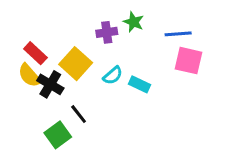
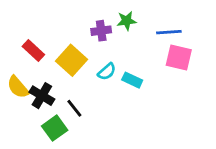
green star: (134, 22) -> (127, 21), turned -30
yellow semicircle: (30, 75) -> (18, 87), moved
black cross: (50, 84) -> (42, 96), moved

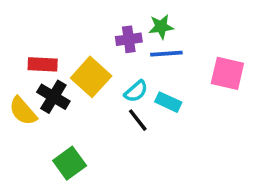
blue line: (169, 32) -> (166, 54), moved
red rectangle: (33, 50) -> (43, 64), turned -40
black cross: (42, 96) -> (53, 97), moved
black line: (74, 108) -> (138, 120), moved

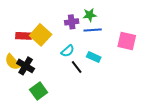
yellow square: (91, 77) -> (41, 35), moved
cyan semicircle: (136, 91) -> (68, 51), moved
black cross: (53, 97) -> (26, 66), moved

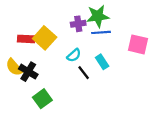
green star: (90, 15) -> (98, 16), size x1.5
cyan rectangle: (94, 57) -> (102, 62), turned 32

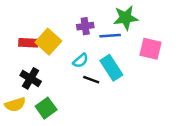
green star: (98, 16) -> (126, 18), moved
cyan rectangle: (102, 62) -> (111, 68), size x1.5
yellow semicircle: (14, 67) -> (15, 105), moved, turned -66
black line: (84, 73) -> (91, 80), turned -32

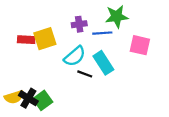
yellow square: (48, 42) -> (45, 39), turned 30
cyan semicircle: (80, 61) -> (75, 56), size x1.5
black cross: (31, 78) -> (28, 98), moved

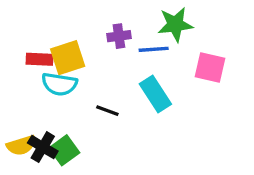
cyan semicircle: (75, 56) -> (59, 84), moved, turned 50
black line: (85, 74) -> (107, 111), moved

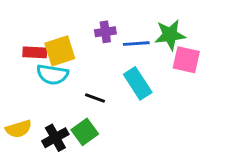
green star: (175, 24) -> (170, 35), moved
black cross: (43, 147) -> (55, 138), moved, turned 30
green square: (64, 150) -> (85, 132), moved

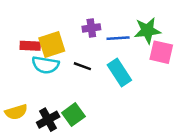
black line: (95, 98) -> (82, 66), moved

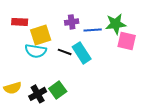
red rectangle: (30, 46) -> (20, 22), moved
cyan rectangle: (119, 73) -> (82, 53), moved

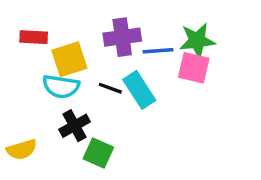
purple cross: (72, 22) -> (122, 37), size x1.5
pink square: (127, 41) -> (194, 68), moved
green square: (58, 90) -> (98, 153), turned -30
black cross: (38, 94) -> (75, 126), moved

